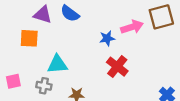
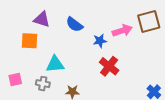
blue semicircle: (70, 13) -> (74, 24), moved

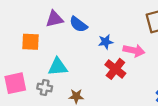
purple triangle: (42, 19) -> (54, 19), moved, turned -30
pink arrow: (122, 31) -> (134, 50), moved, turned 30
pink square: (15, 80) -> (15, 83), size x1.5

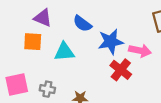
purple triangle: (54, 19) -> (43, 18), moved, turned 36
blue star: (106, 42) -> (111, 42), size x1.6
cyan triangle: (58, 67) -> (64, 52), moved

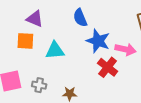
blue semicircle: (82, 24) -> (80, 18), moved, turned 30
blue star: (111, 42) -> (98, 41), turned 30

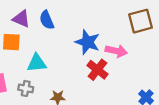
blue semicircle: (80, 18) -> (47, 20), moved
cyan triangle: (55, 50) -> (37, 63), moved

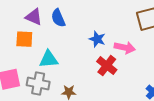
blue star: (88, 42) -> (97, 39), size x0.7
gray cross: (26, 88) -> (38, 83), size x1.5

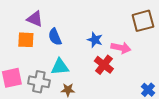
blue semicircle: (58, 18) -> (55, 37), moved
cyan triangle: (49, 59) -> (60, 67), moved

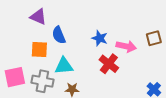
brown square: (143, 21) -> (154, 38), moved, size x0.7
orange square: (26, 40) -> (39, 49), moved

